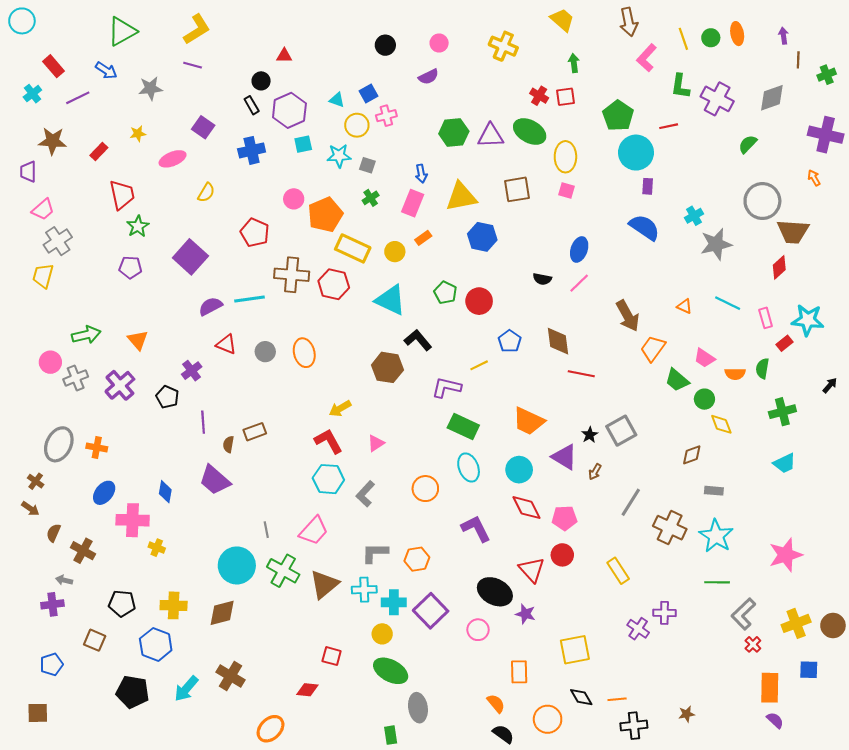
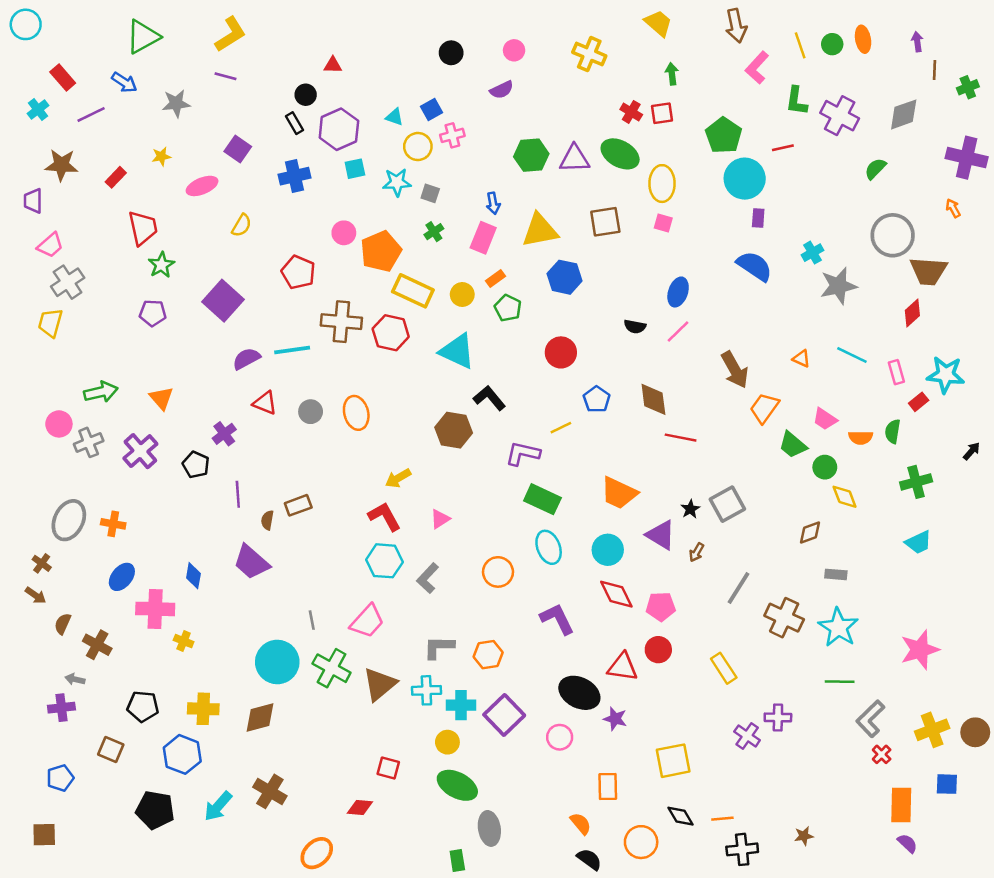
green pentagon: (445, 293) -> (508, 308), moved
red triangle: (532, 570) -> (623, 667), turned -40

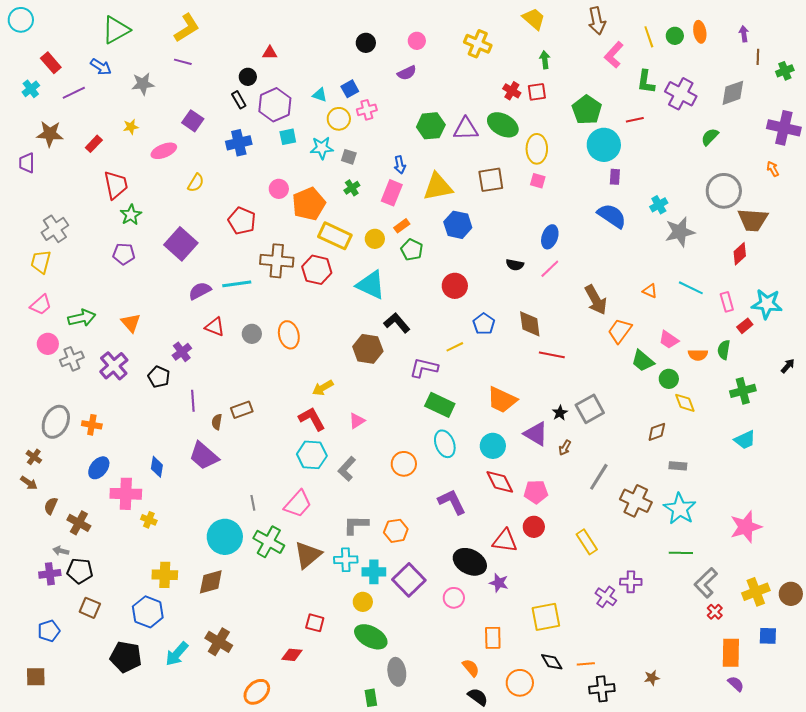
pink trapezoid: (50, 245) -> (41, 305), moved
black pentagon: (143, 706) -> (80, 571), moved

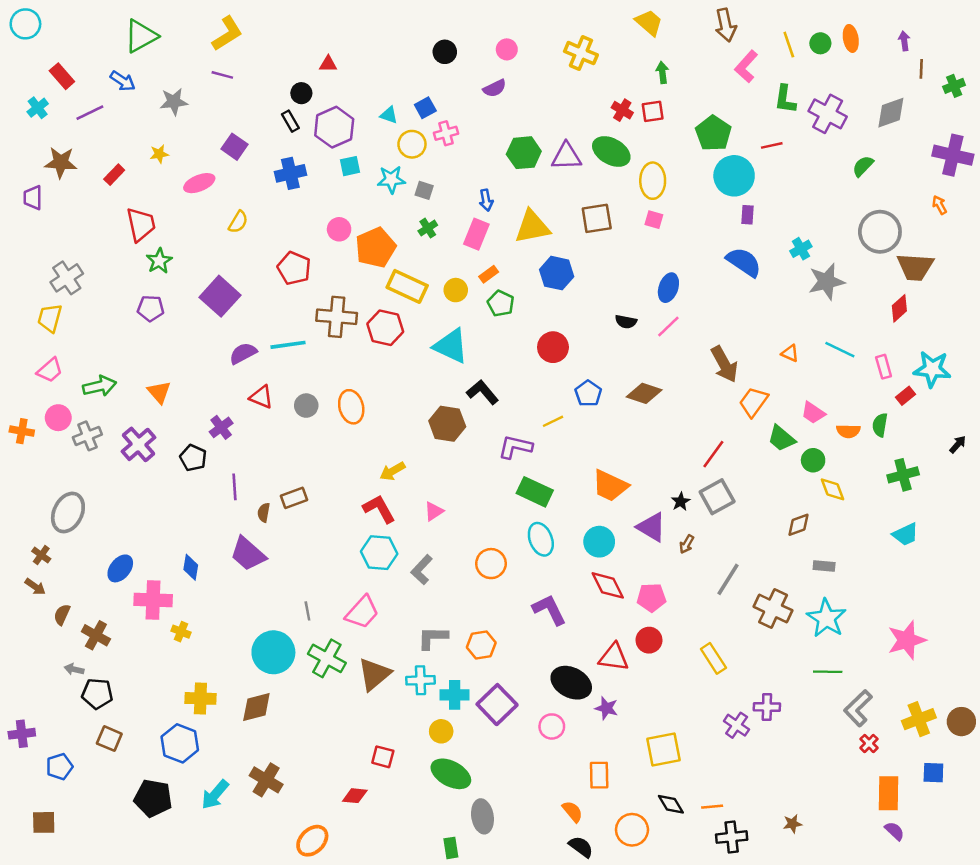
brown diamond: (530, 324) -> (644, 393), turned -64
red line: (552, 355) -> (713, 454), moved, turned -65
orange cross: (92, 425) -> (22, 431), moved
purple cross: (50, 574) -> (22, 734), moved

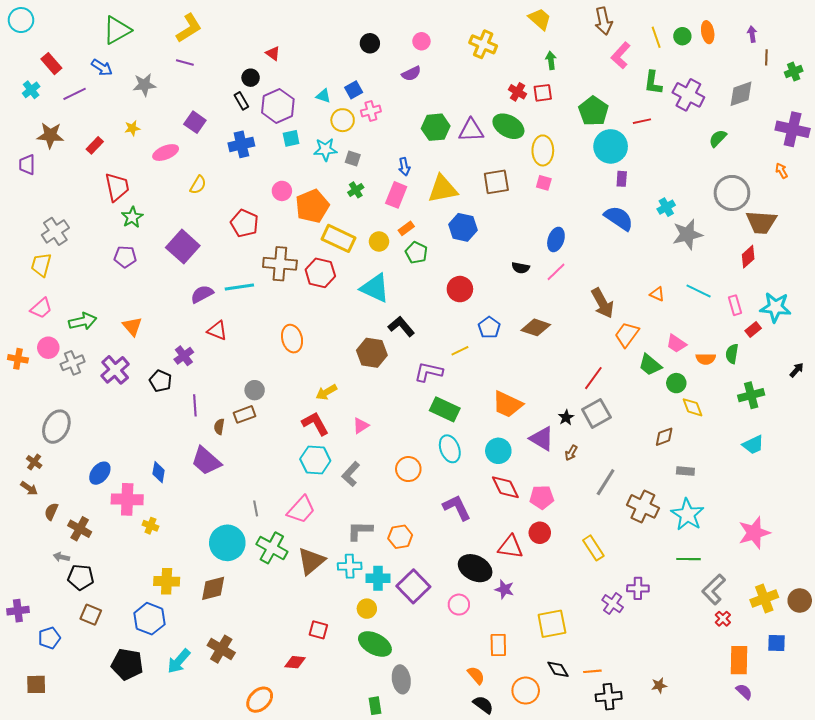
red triangle: (328, 64) -> (273, 53), turned 35
gray circle: (306, 406) -> (255, 390), moved

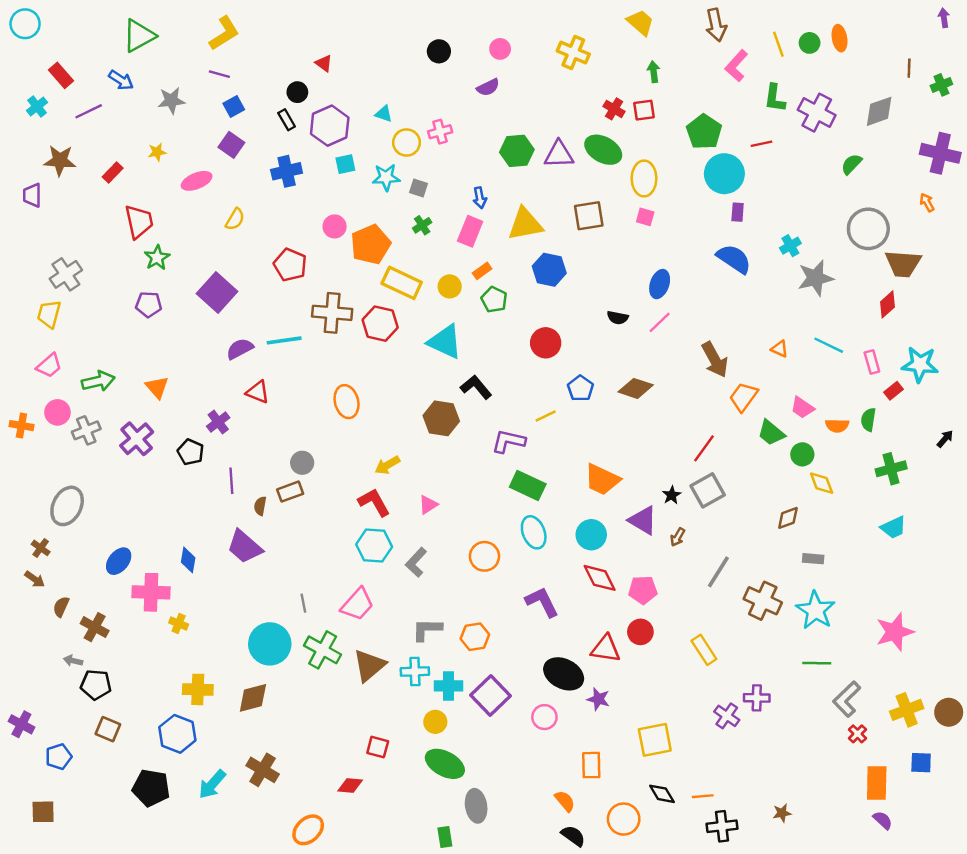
purple arrow: (752, 34) -> (944, 18), moved
blue square: (354, 90) -> (234, 107), moved
purple cross: (18, 611) -> (21, 724), turned 35

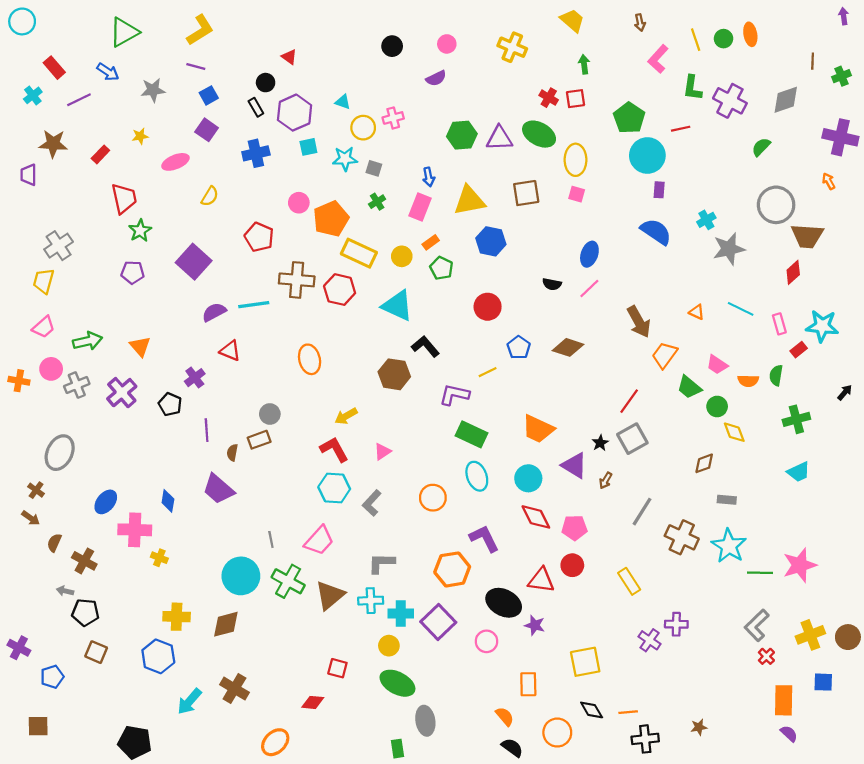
brown arrow: (716, 25) -> (640, 23), size x0.6
orange hexagon: (475, 637) -> (452, 569), moved, size x1.4
green line: (817, 663) -> (760, 573), moved
black pentagon: (151, 788) -> (135, 742), moved

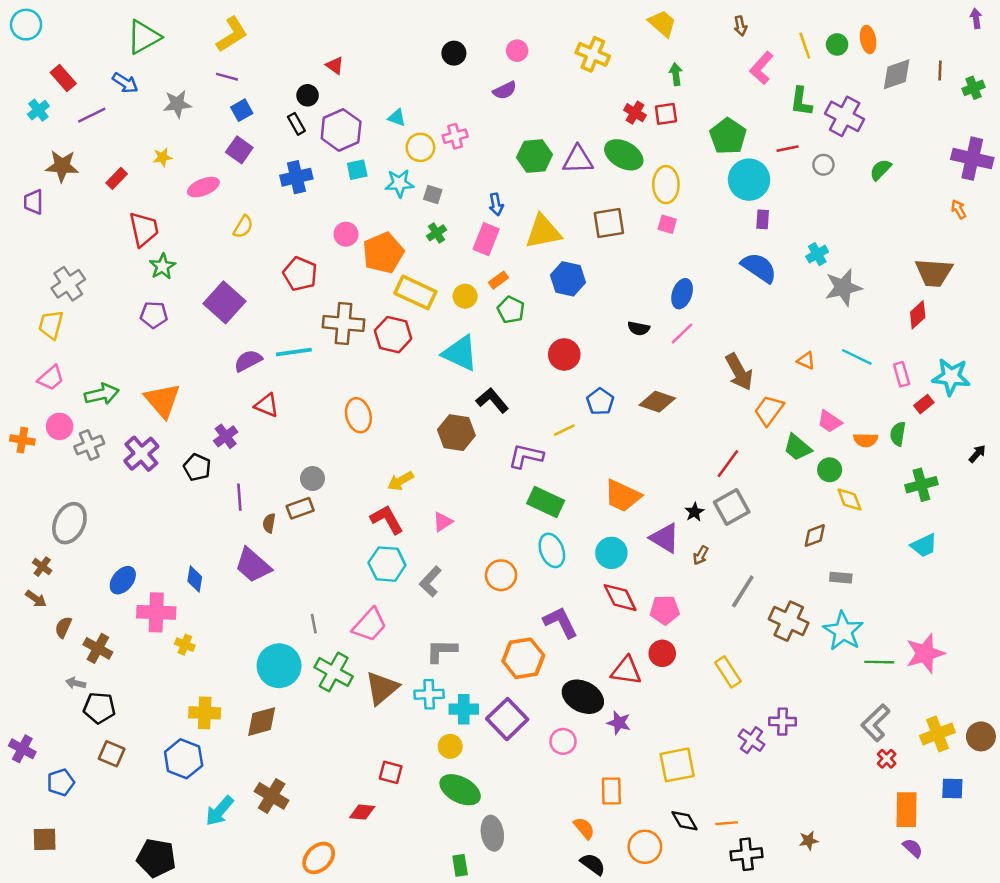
gray diamond: (786, 100) -> (897, 74), moved
gray circle: (776, 205) -> (823, 165), moved, size x0.5
orange triangle: (140, 346) -> (162, 400), size x1.5

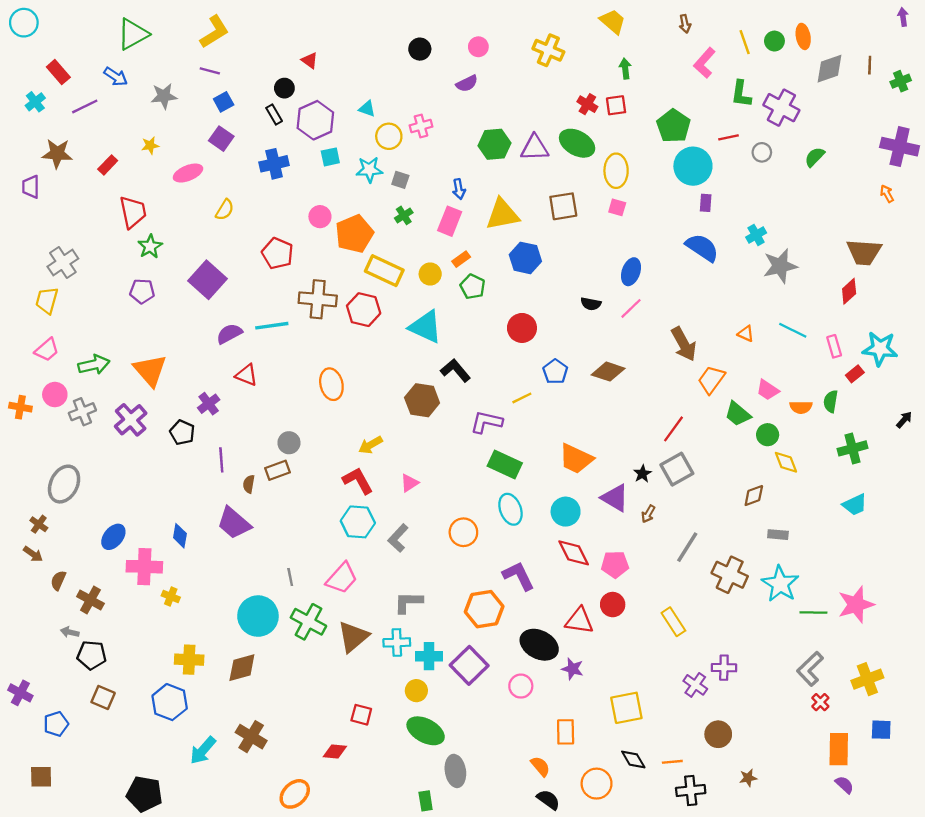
brown circle: (981, 736) -> (718, 734), moved

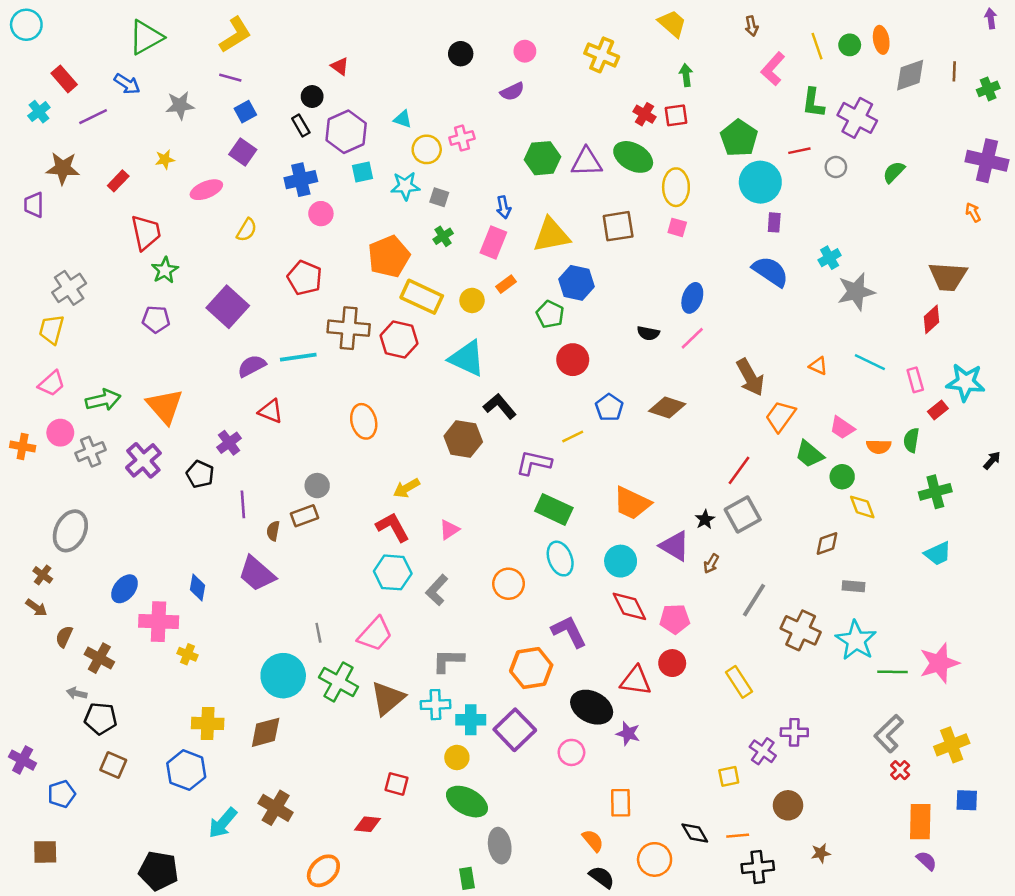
pink circle: (320, 217) -> (321, 214), moved
green pentagon: (473, 287) -> (550, 314), moved
yellow square: (626, 708) -> (729, 776), moved, size x0.6

